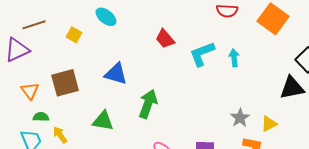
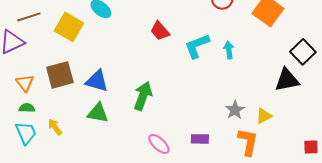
yellow square: (74, 35) -> (69, 27), size x1.8
blue triangle: (116, 74) -> (97, 81), moved
green semicircle: (41, 117) -> (27, 108), moved

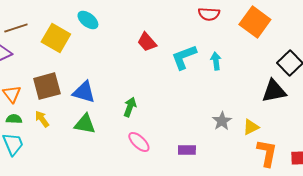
green arrow: (143, 96) -> (130, 107), size x0.7
yellow arrow: (55, 127) -> (42, 119), moved
orange L-shape: (248, 142) -> (267, 153), moved
pink ellipse: (159, 144) -> (139, 142), moved

